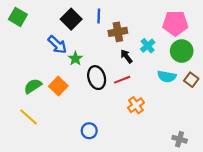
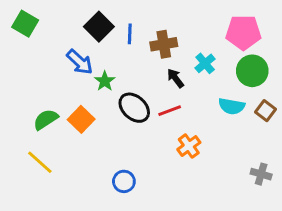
blue line: (99, 16) -> (130, 34), moved
black ellipse: (97, 78) -> (134, 108), turned -30
gray cross: (180, 139) -> (261, 174), moved

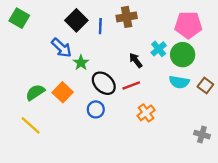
brown cross: (164, 44) -> (127, 17), moved
green circle: (252, 71) -> (183, 55), moved
blue circle: (124, 181) -> (96, 109), moved

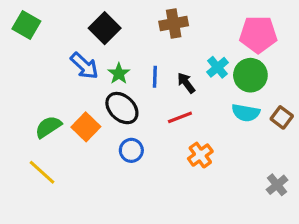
blue line: (100, 26) -> (155, 77), moved
green star: (81, 63) -> (119, 74), moved
black ellipse: (104, 83) -> (122, 108), moved
gray cross: (202, 135) -> (277, 185), turned 35

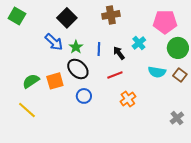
green circle: (250, 75) -> (178, 48), moved
orange square: (86, 127) -> (55, 81), turned 30

